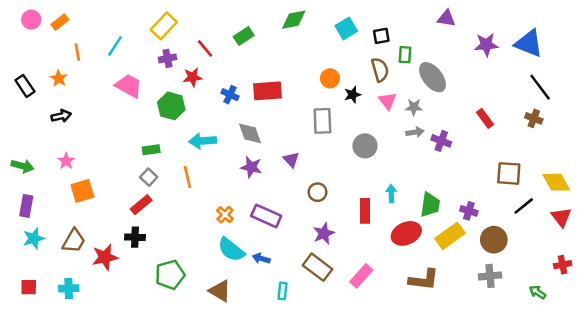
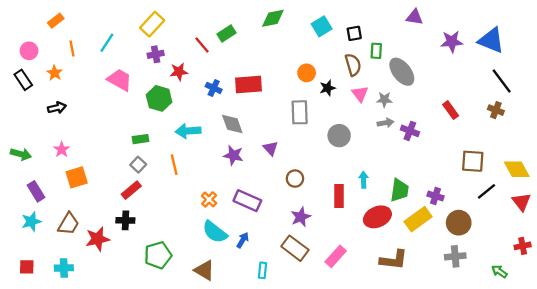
pink circle: (31, 20) -> (29, 51), moved
red line: (205, 48) -> (202, 45), moved
purple rectangle: (26, 206) -> (36, 191), moved, turned -42
blue arrow: (261, 258) -> (243, 240), turned 105

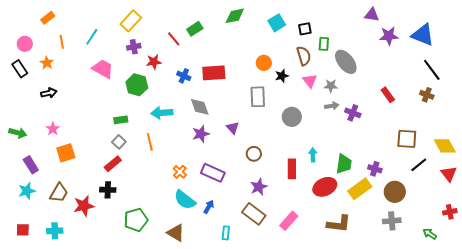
purple triangle: (415, 17) -> (372, 15), moved
purple star: (233, 155) -> (201, 134), turned -30

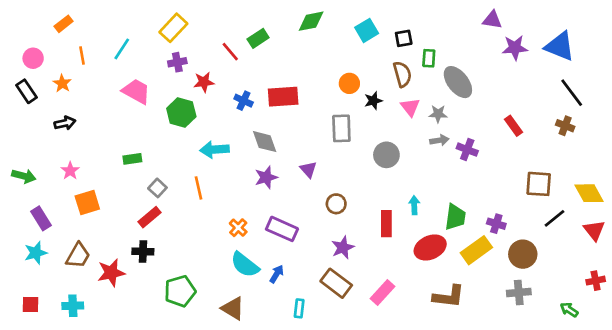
green rectangle: (121, 120) -> (132, 159), moved

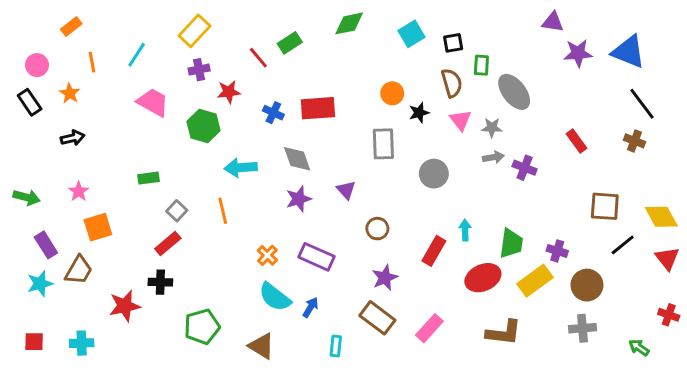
red rectangle: (386, 224) -> (434, 251), turned 30
brown trapezoid: (78, 255) -> (79, 270), moved
red cross: (596, 281) -> (669, 315), turned 30

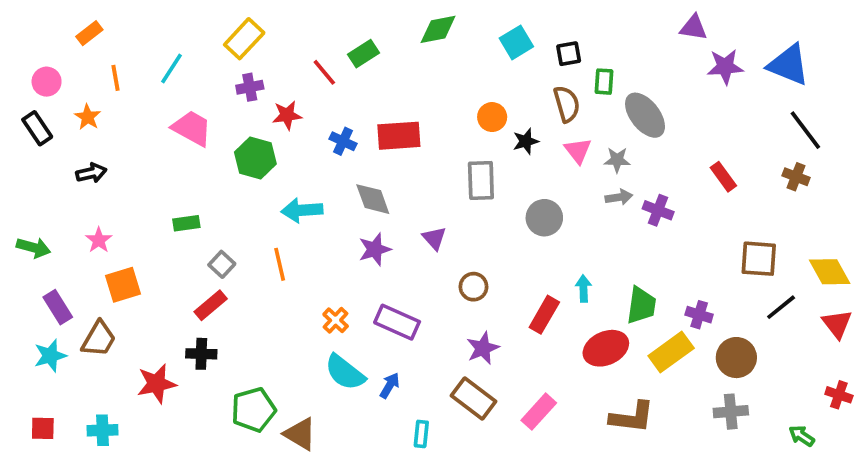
brown triangle: (261, 346) -> (300, 434), moved

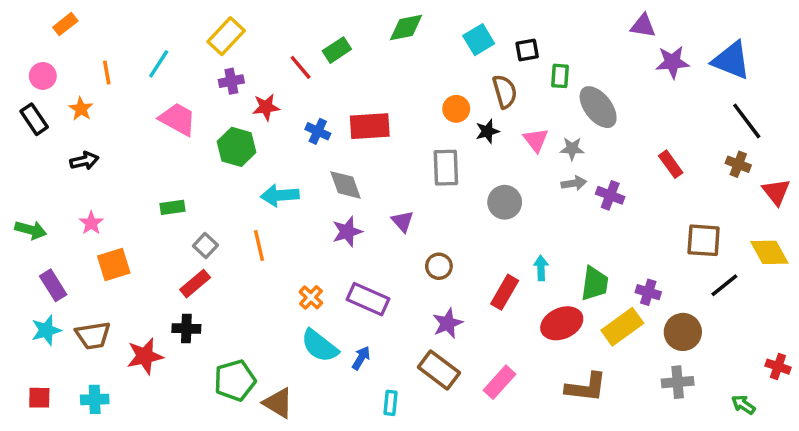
orange rectangle: (89, 33) -> (65, 24), moved
brown semicircle: (567, 104) -> (505, 92), moved
red triangle: (837, 324) -> (776, 192), moved
brown trapezoid: (99, 339) -> (93, 335), moved, turned 51

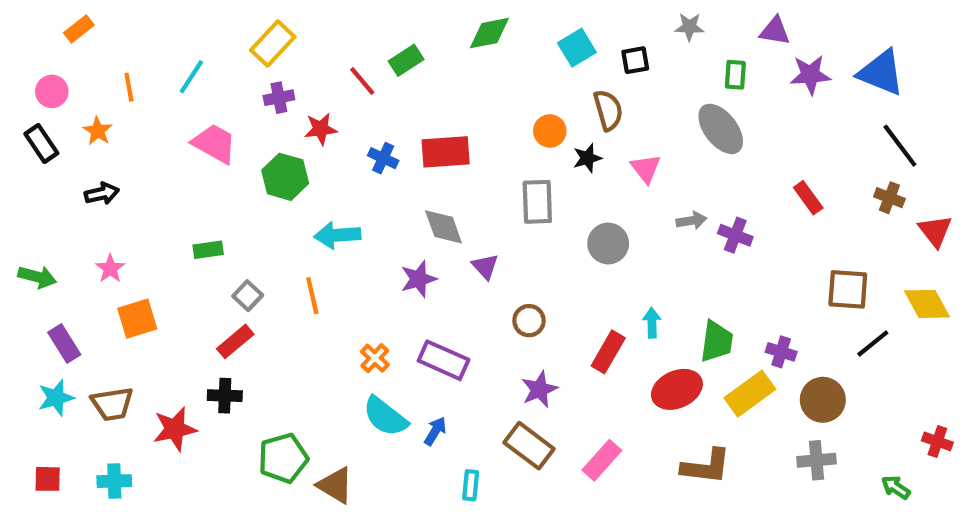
green rectangle: (560, 76) -> (735, 75), moved
gray star: (572, 149) -> (689, 27), moved
gray diamond: (346, 185) -> (444, 227), moved

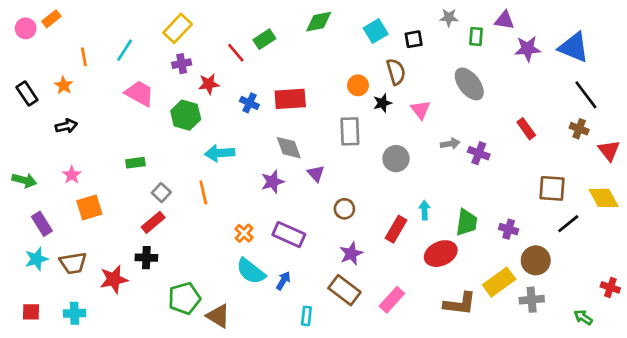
green rectangle: (735, 75) -> (476, 36), moved
pink circle: (52, 91) -> (26, 28), moved
yellow rectangle: (750, 394) -> (499, 282), moved

